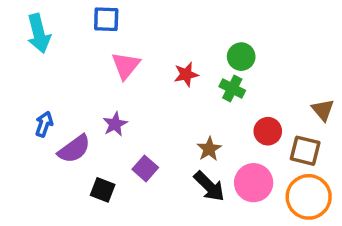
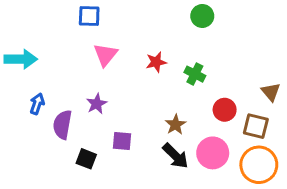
cyan arrow: (39, 34) -> (21, 59), moved, turned -76
green circle: (241, 57) -> (202, 16), moved
purple semicircle: (74, 149) -> (62, 125), turned 136
purple square: (145, 168) -> (122, 141), turned -36

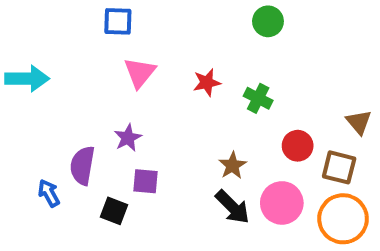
blue arrow: (37, 104) -> (49, 193), moved, turned -48
purple square: (122, 141) -> (146, 181), moved

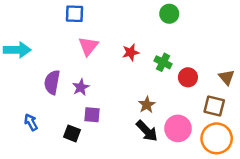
red circle: (298, 146) -> (188, 77), moved
purple semicircle: (82, 165) -> (52, 82), moved

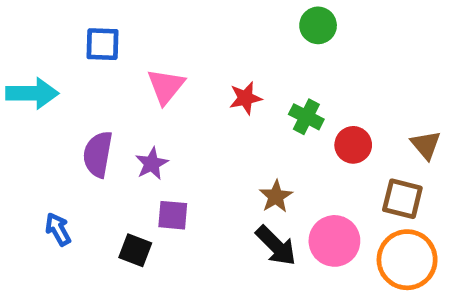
blue square: (74, 14) -> (102, 44), moved

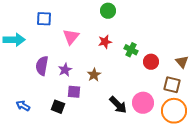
green circle: (318, 25) -> (108, 11), moved
brown star: (276, 196) -> (94, 75), moved
blue arrow: (58, 229) -> (23, 106), moved, turned -32

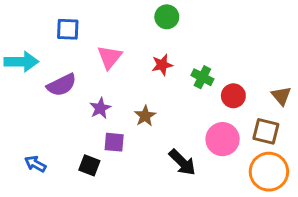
purple semicircle: (42, 66) -> (62, 85), moved, turned -126
pink circle: (143, 103) -> (223, 139), moved

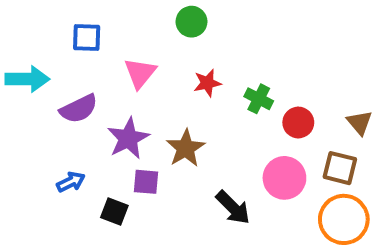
green circle: (167, 17) -> (191, 22), moved
purple star: (100, 108) -> (128, 138), size x1.5
brown star: (145, 116) -> (186, 148), size x1.4
blue arrow: (35, 164) -> (71, 182), moved, turned 125

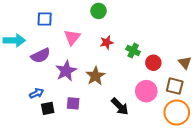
purple square: (146, 182) -> (73, 103), moved
black square: (114, 212) -> (48, 108), moved, turned -32

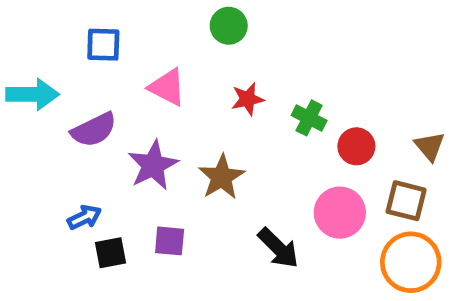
pink triangle: (72, 37) -> (167, 87), turned -42

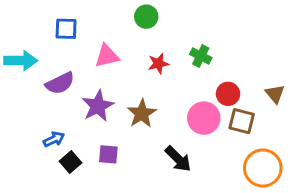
pink triangle: (167, 87) -> (107, 56), turned -40
green cross: (309, 118) -> (201, 56), moved
brown square: (406, 201) -> (242, 121), moved
pink circle: (340, 213) -> (204, 118), moved
black square: (110, 253) -> (71, 162), turned -30

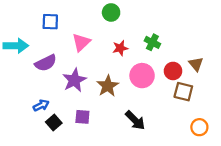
pink triangle: (107, 56) -> (81, 42), turned -30
brown triangle: (275, 94) -> (196, 64), moved
pink circle: (204, 118) -> (142, 76), moved
orange circle: (263, 168) -> (199, 127), size x0.6

